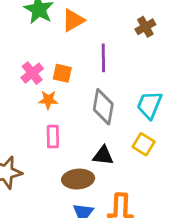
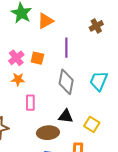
orange star: (48, 100) -> (18, 79), moved
yellow square: (144, 144) -> (92, 124), moved

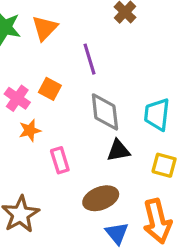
orange square: (37, 58) -> (50, 89), turned 32
cyan trapezoid: (99, 81) -> (157, 114), moved
black triangle: (66, 116) -> (118, 151), moved

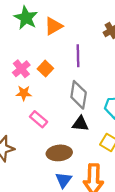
pink rectangle: (60, 160) -> (39, 119), turned -48

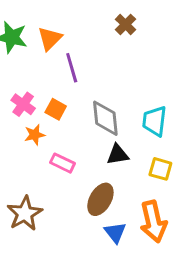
purple line: (78, 56) -> (72, 68), moved
orange square: (45, 69) -> (56, 109), moved
brown ellipse: (59, 153) -> (100, 199), turned -40

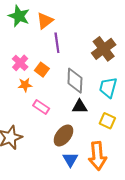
brown cross: (125, 24) -> (104, 49), moved, size x1.6

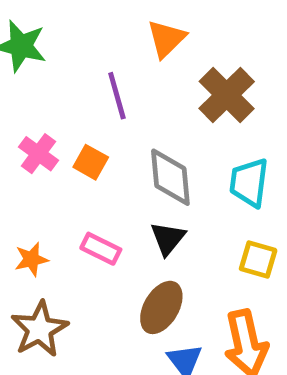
orange triangle: (45, 21) -> (166, 39), moved
orange star: (25, 85) -> (31, 259), moved
black triangle: (80, 107) -> (168, 238), moved, turned -42

